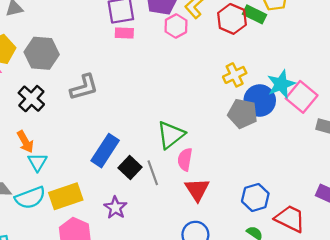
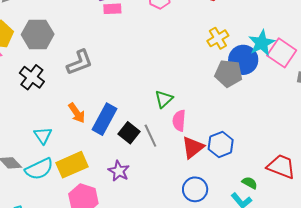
green triangle: (171, 135) -> (164, 99), size x0.7
orange arrow: (25, 142) -> (77, 113), moved
red triangle: (197, 189) -> (193, 147), turned 30
blue hexagon: (255, 197) -> (221, 145), moved

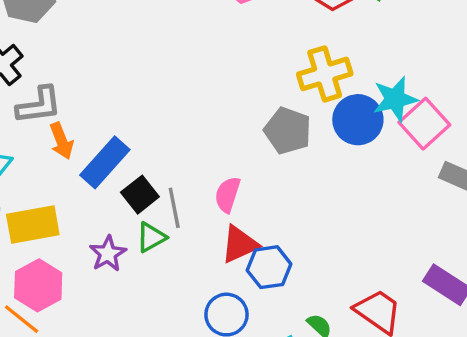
yellow cross: (218, 38) -> (325, 74), size x1.4
gray L-shape: (80, 62) -> (39, 105), moved
gray pentagon: (229, 73) -> (288, 131), moved
green triangle: (164, 99) -> (151, 237), moved
blue hexagon: (221, 145) -> (269, 267), moved

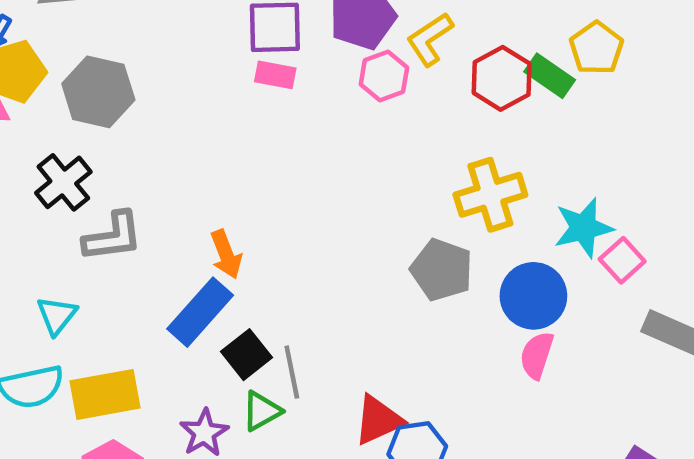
blue circle: (358, 120) -> (533, 296), moved
pink square: (424, 124) -> (622, 260), size x0.7
orange arrow: (61, 141) -> (226, 254), moved
pink semicircle: (227, 195) -> (537, 355), moved

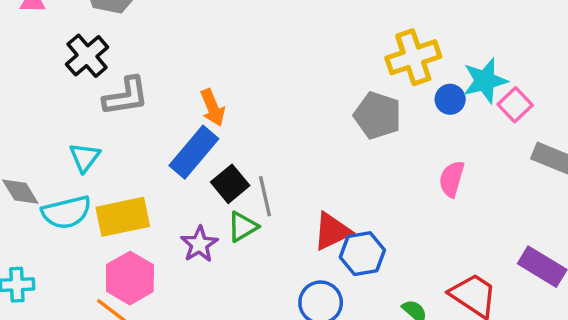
blue circle: (533, 296) -> (450, 99), moved, size x0.6

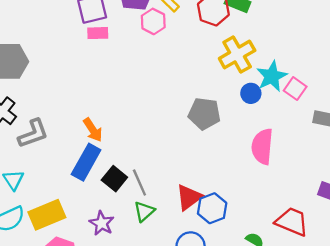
yellow cross: (413, 57) -> (237, 55), moved
pink semicircle: (452, 179) -> (262, 146), size x1.4
green triangle: (243, 227) -> (144, 211), moved

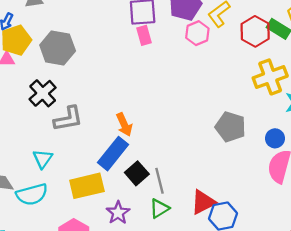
pink rectangle: (98, 33) -> (144, 35), turned 66
blue circle: (251, 93) -> (275, 138), moved
yellow rectangle: (47, 215) -> (87, 186), moved

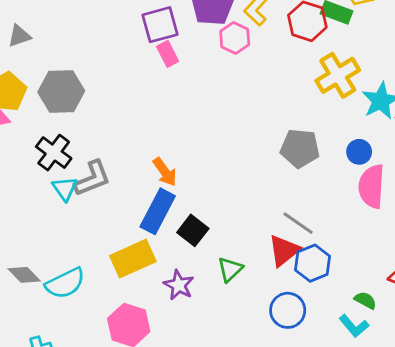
cyan triangle: (43, 159) -> (65, 189), moved
gray line: (159, 181) -> (298, 223), moved, turned -30

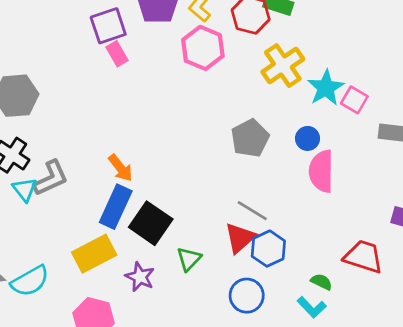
pink hexagon: (235, 38) -> (203, 48), moved, size x1.4
gray pentagon: (300, 148) -> (250, 138), turned -30
black square: (193, 230) -> (151, 223), size x1.4

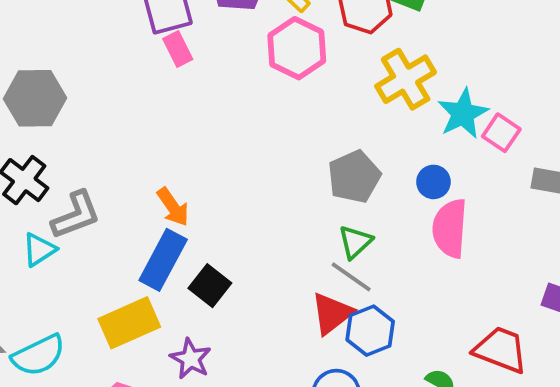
cyan triangle: (25, 189) -> (39, 250), moved, turned 32
black square: (151, 223) -> (210, 286), size x0.7
green triangle: (189, 259) -> (355, 242), moved

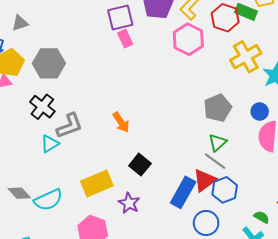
blue rectangle: (163, 260) -> (183, 192), moved

